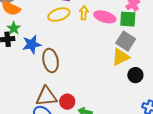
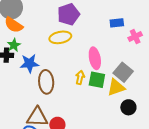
yellow arrow: (84, 13) -> (80, 77), moved
pink ellipse: (105, 17) -> (95, 58), moved, turned 55
green square: (128, 19) -> (97, 80), moved

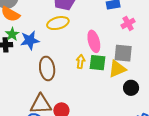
pink cross: (135, 37) -> (128, 23), moved
blue star: (29, 63) -> (30, 40), moved
gray square: (123, 72) -> (123, 53), turned -30

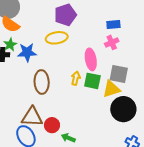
pink cross: (128, 23) -> (112, 42), moved
black circle: (131, 88) -> (123, 109), size x1.6

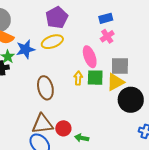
blue star: (27, 52) -> (25, 49), moved

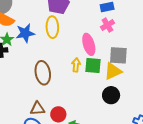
yellow ellipse: (52, 42) -> (52, 27), turned -75
black circle: (131, 100) -> (111, 95), moved, size x0.7
brown triangle: (42, 124) -> (38, 109), size x0.7

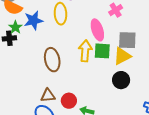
yellow arrow: (76, 65) -> (85, 51), size x1.5

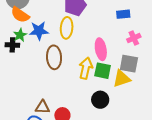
pink cross: (116, 10) -> (134, 38), moved
brown ellipse: (52, 60) -> (54, 57), moved
black circle: (121, 80) -> (100, 100), moved

